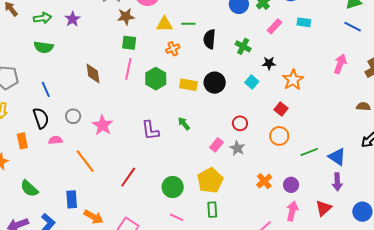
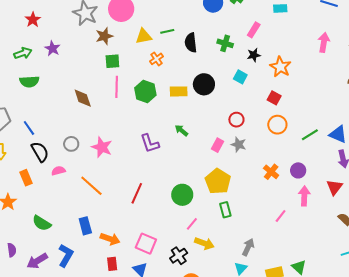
pink rectangle: (274, 26) -> (254, 30), moved
blue line: (46, 89) -> (29, 128), moved
pink line: (177, 217) -> (192, 224), turned -64

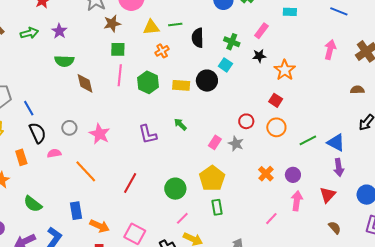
cyan square: (240, 77) -> (225, 65), moved
green semicircle: (29, 82) -> (64, 61), moved
red circle: (236, 120) -> (246, 121), moved

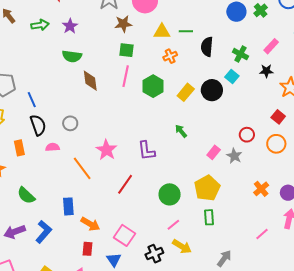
yellow rectangle: (181, 85) -> (186, 92), turned -60
pink star: (100, 134) -> (106, 150), moved
purple L-shape: (148, 134) -> (147, 151), moved

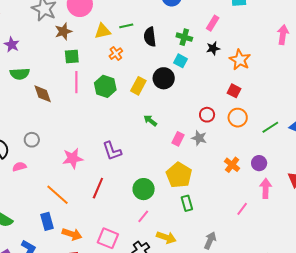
green arrow: (181, 131) -> (150, 120), moved
pink star: (106, 150) -> (73, 158), turned -30
orange line: (82, 168) -> (57, 195), moved
pink line: (173, 225) -> (143, 216), moved

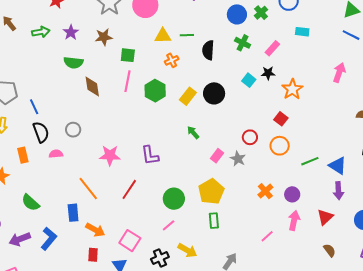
brown star: (63, 31) -> (104, 37), moved
green cross: (184, 37) -> (243, 43), moved
cyan square: (180, 61) -> (249, 80), moved

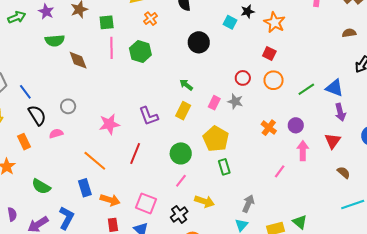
yellow rectangle: (188, 96) -> (183, 111), moved

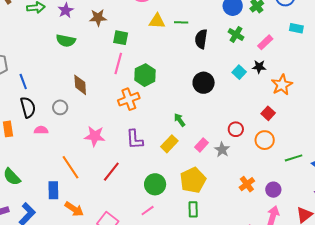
orange cross: (150, 19) -> (129, 99), moved, size x1.5
brown diamond: (78, 60) -> (80, 85), moved

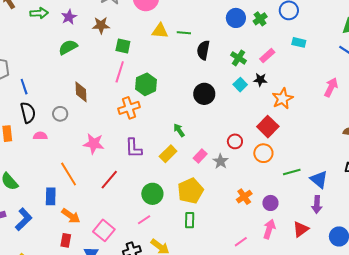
green cross: (236, 34) -> (239, 58), moved
green semicircle: (66, 41) -> (68, 47), turned 138
red square: (268, 113) -> (268, 127), size x1.5

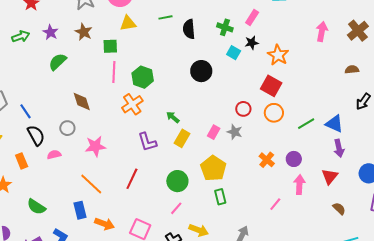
brown star: (101, 25) -> (84, 32), turned -30
yellow triangle: (160, 31) -> (128, 23), moved
green arrow: (179, 130) -> (173, 117), moved
pink star: (94, 144) -> (95, 146), moved

